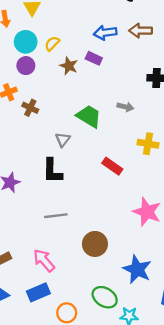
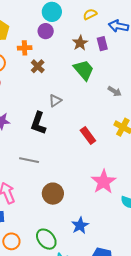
yellow semicircle: (52, 44) -> (90, 14), moved
purple rectangle: (94, 58) -> (102, 44), turned 32
green trapezoid: (89, 116) -> (84, 70), moved
blue star: (137, 269) -> (80, 225), size x0.7

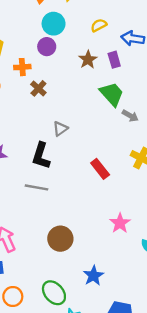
green trapezoid: (84, 70) -> (112, 94), moved
gray line: (29, 160) -> (36, 187), moved
pink star: (104, 182) -> (120, 223), size x0.7

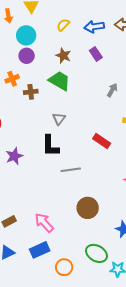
purple rectangle: (114, 60) -> (96, 54), moved
brown cross: (38, 88) -> (31, 92), turned -32
green trapezoid: (112, 94) -> (60, 81), moved
gray arrow: (130, 116) -> (112, 90), turned -72
gray line: (36, 187) -> (71, 170), moved

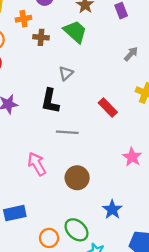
pink arrow: (44, 223) -> (37, 164), moved
orange circle: (64, 267) -> (49, 238), moved

